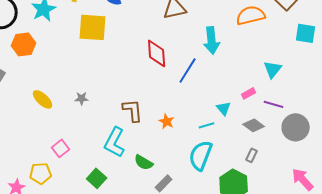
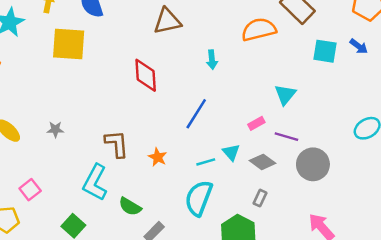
cyan arrow: (212, 40) -> (212, 60), size x0.6
blue line: (188, 70) -> (196, 114), moved
cyan triangle: (224, 108) -> (231, 152), moved

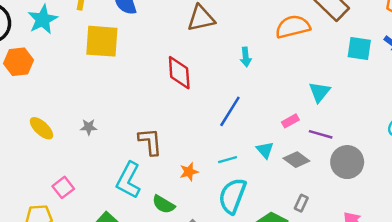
orange star: (158, 157) -> (189, 172), moved, turned 30
cyan line: (206, 162) -> (228, 160), moved
gray rectangle: (260, 198) -> (301, 203), moved

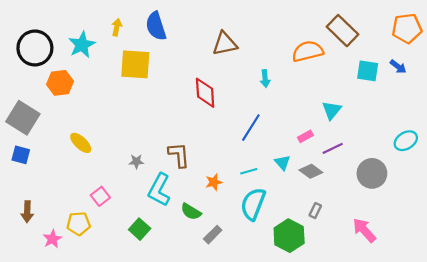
gray star: (89, 127) -> (136, 161), moved
purple line: (321, 134) -> (333, 148), turned -42
gray circle: (347, 162) -> (372, 173), moved

